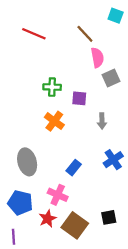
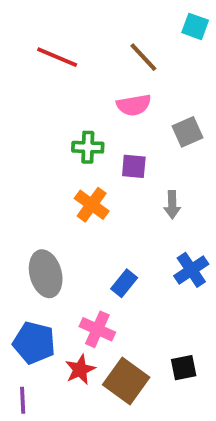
pink semicircle: (97, 58) -> (134, 105), moved, turned 90

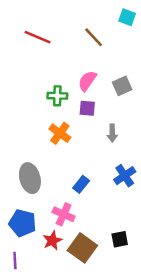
pink semicircle: (134, 105) -> (87, 81), moved, turned 135

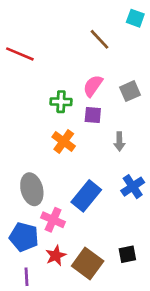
red line: (37, 37) -> (20, 54), moved
blue rectangle: (81, 184) -> (86, 196), size x1.6
pink cross: (64, 214) -> (53, 220), moved
purple line: (15, 260) -> (27, 277), moved

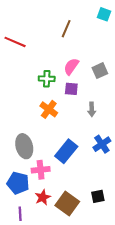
brown line: (99, 39) -> (66, 29), moved, turned 66
pink cross: (53, 220) -> (41, 170), turned -30

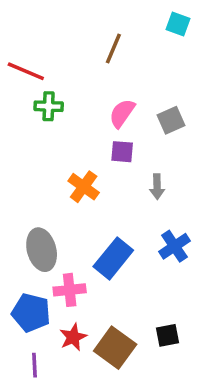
green cross: (47, 79) -> (49, 106), moved

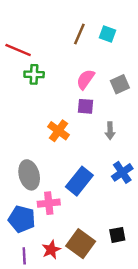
cyan square: (178, 24) -> (108, 34), moved
red star: (73, 337) -> (51, 250), moved

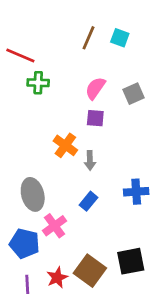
gray arrow: (110, 131) -> (90, 160), moved
blue cross: (122, 172) -> (136, 192), turned 30
blue rectangle: (79, 181) -> (89, 201), size x0.6
pink cross: (49, 203) -> (54, 226), turned -30
black square: (117, 235) -> (131, 261), size x1.5

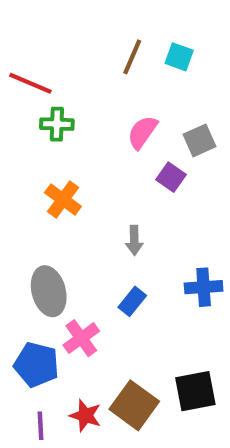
purple square: (95, 118) -> (171, 177), moved, turned 30
orange cross: (65, 145) -> (63, 200), moved
red star: (57, 278) -> (85, 416), turned -30

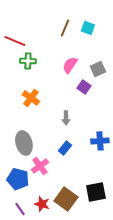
purple line: (41, 426) -> (20, 209), turned -32

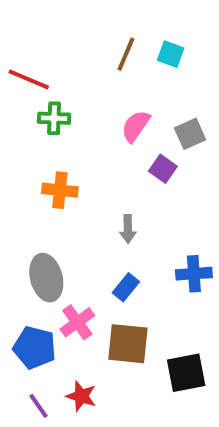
orange cross: (31, 98) -> (60, 190), turned -30
brown square: (66, 199) -> (128, 344), moved, turned -30

